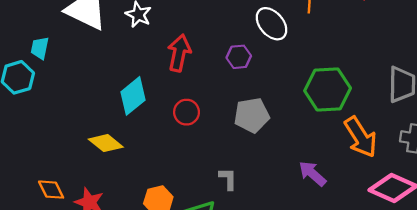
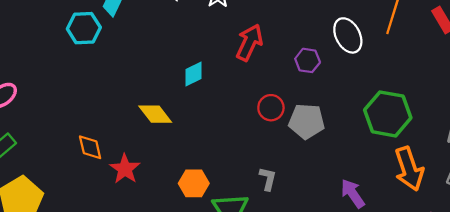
cyan diamond: (133, 96) -> (194, 74), size x0.7
red circle: (187, 112) -> (271, 108), moved

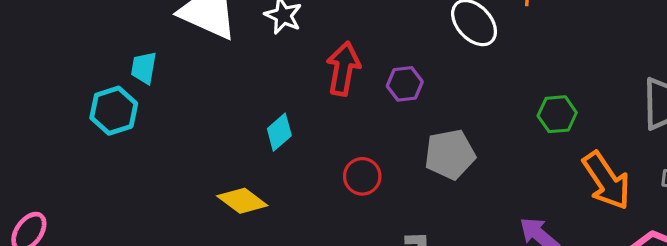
purple hexagon: (308, 60) -> (405, 84), moved
red circle: (271, 108) -> (362, 176), moved
green hexagon: (388, 114) -> (557, 114), size x0.6

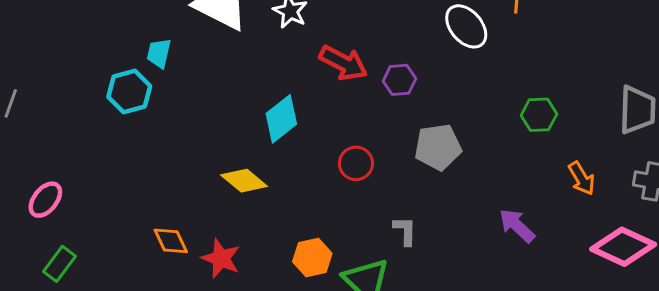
red arrow: (343, 69) -> (343, 63), turned 105
cyan diamond: (279, 132) -> (281, 119), size x1.4
orange arrow: (606, 181) -> (581, 178), size x0.6

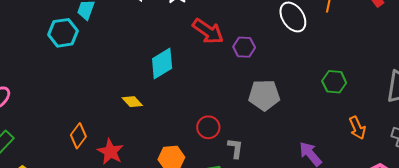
red circle: (356, 163) -> (208, 127), moved
yellow diamond: (244, 181) -> (132, 102), size x0.7
orange diamond: (171, 241) -> (78, 136), turned 55

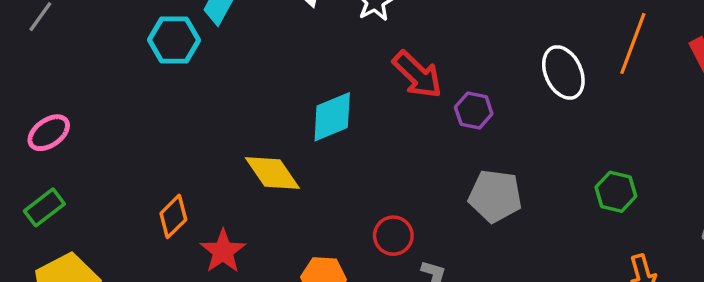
yellow diamond: (132, 102) -> (272, 173), size x1.6

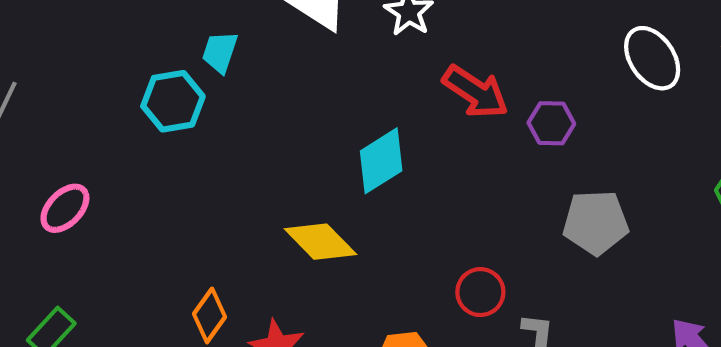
pink ellipse: (49, 133) -> (65, 208), moved

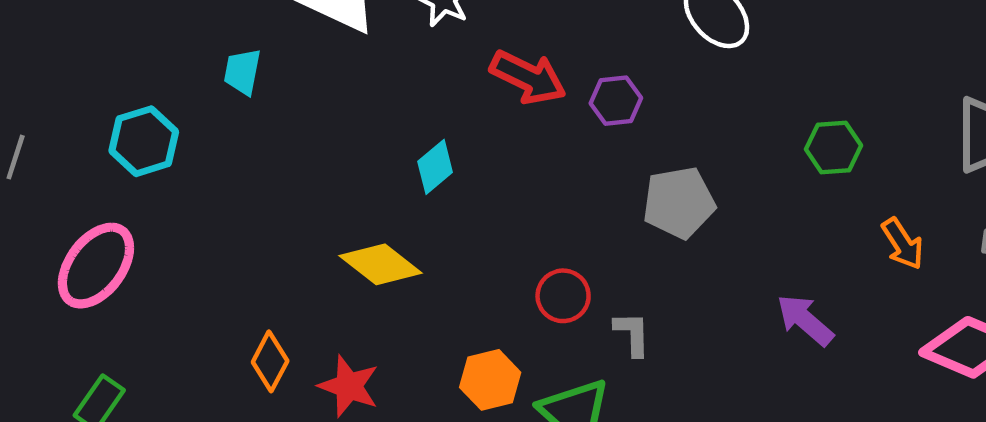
cyan hexagon: (173, 101) -> (144, 141), moved
cyan diamond: (381, 161) -> (435, 167), size x0.7
pink ellipse: (65, 208) -> (96, 266), size x1.5

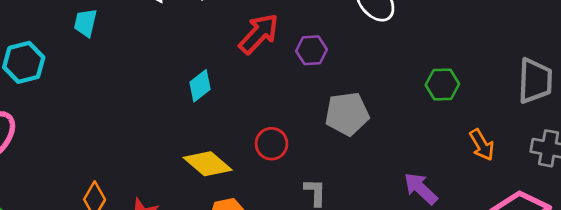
red arrow: (528, 77) -> (259, 34), turned -75
yellow diamond: (381, 264) -> (208, 164), moved
red circle: (563, 296) -> (272, 144), moved

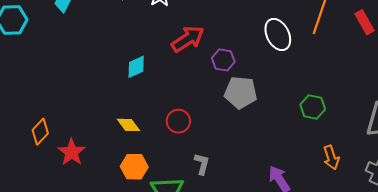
gray pentagon: (347, 114) -> (241, 92), moved
yellow diamond: (208, 164) -> (128, 125), size x0.7

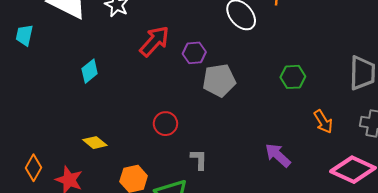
cyan diamond: (136, 67) -> (90, 71), moved
yellow diamond: (128, 125) -> (95, 143), moved

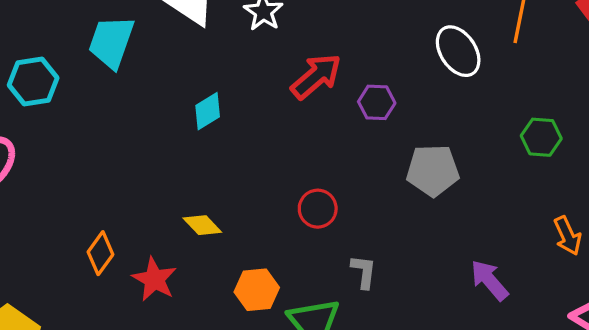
cyan trapezoid: (24, 35) -> (111, 42), size x1.6
green hexagon: (293, 77) -> (541, 137), moved
gray pentagon: (219, 80) -> (433, 170), moved

